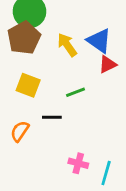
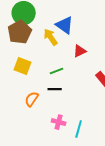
blue triangle: (99, 41) -> (65, 25), moved
black line: (52, 117) -> (55, 89), moved
orange semicircle: (20, 131) -> (32, 99), moved

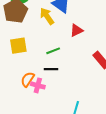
yellow square: (23, 66) -> (18, 46), turned -30
pink cross: (59, 122) -> (38, 85), moved

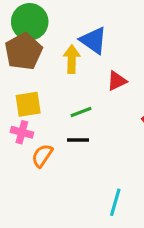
yellow arrow: (47, 16) -> (72, 59), turned 36
pink cross: (38, 85) -> (22, 132), moved

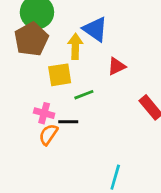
yellow square: (28, 104) -> (60, 75), moved
pink cross: (22, 132) -> (44, 113), moved
black line: (78, 140) -> (68, 122), moved

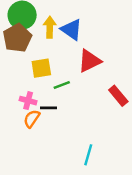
yellow arrow: (75, 46) -> (50, 27), moved
red triangle: (117, 66) -> (89, 61), size x1.5

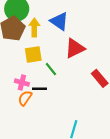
yellow arrow: (50, 27) -> (34, 28), moved
green line: (62, 85) -> (51, 69), turned 72

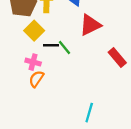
yellow square: (33, 55) -> (34, 31), moved, turned -36
black line: (40, 89) -> (51, 45), moved

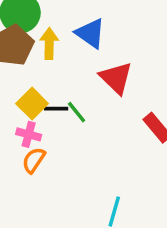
red triangle: (90, 25) -> (116, 78), turned -50
yellow square: (34, 31) -> (32, 104), moved

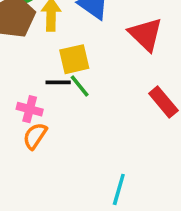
red triangle: (116, 78) -> (146, 34), moved
yellow square: (32, 104) -> (74, 59), moved, turned 32

